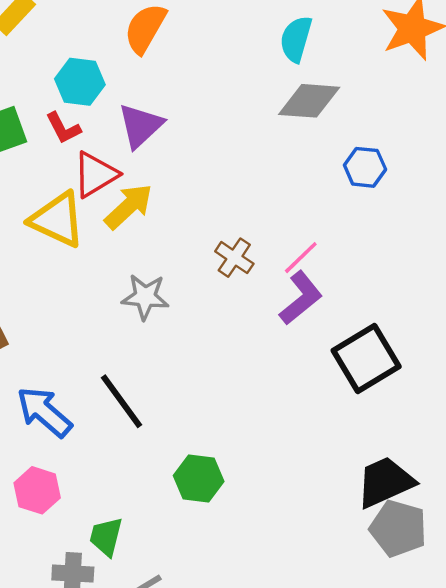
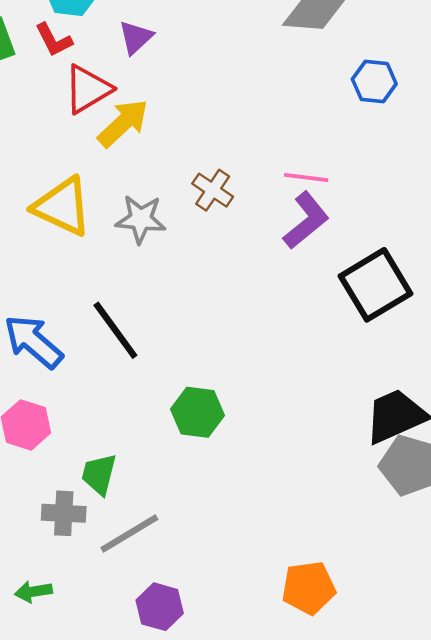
purple triangle: (140, 126) -> (136, 37), size x0.7
yellow triangle: (57, 220) -> (62, 207), moved
brown cross: (234, 258) -> (213, 190), moved
pink line: (301, 258) -> (306, 177), turned 51

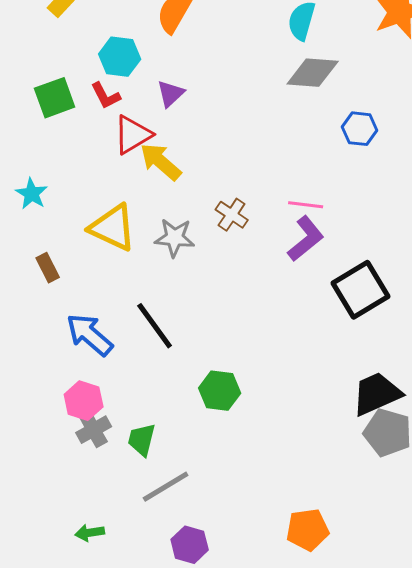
yellow arrow: (123, 123) -> (161, 162), turned -96
gray cross: (64, 513) -> (94, 430), moved, turned -32

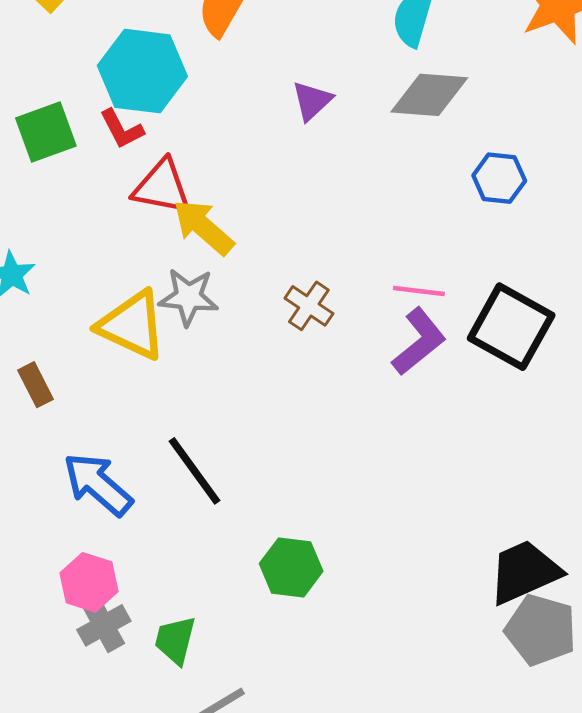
cyan hexagon: (120, 57) -> (142, 71), size x1.4
purple triangle: (171, 94) -> (312, 101), moved
red triangle: (133, 135) -> (162, 187), turned 42
gray star: (175, 238) -> (189, 297), moved
black square: (361, 290) -> (511, 327), moved, turned -30

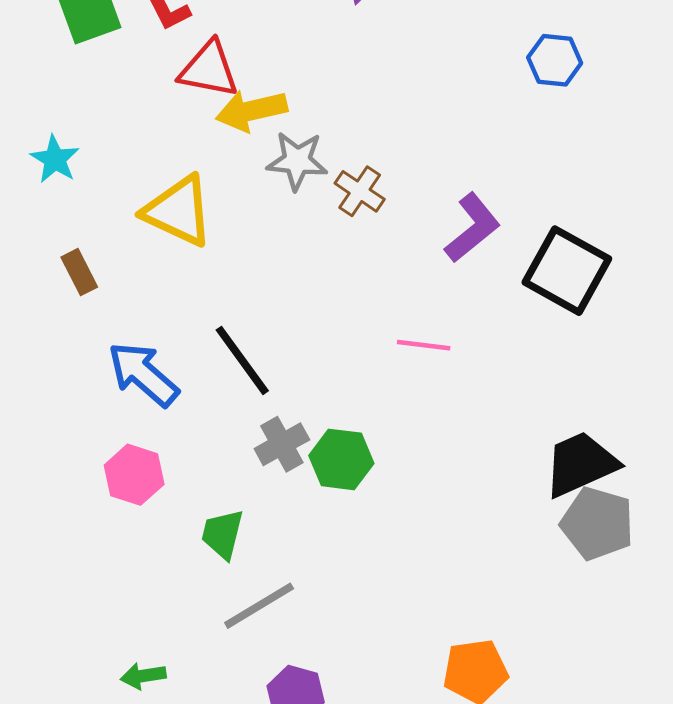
yellow arrow: (203, 227) -> (251, 111), turned -54
pink line: (419, 291) -> (424, 345), moved
gray star: (189, 297) -> (297, 161), moved
black square: (511, 327) -> (567, 271), moved
gray cross: (104, 625) -> (282, 444), moved

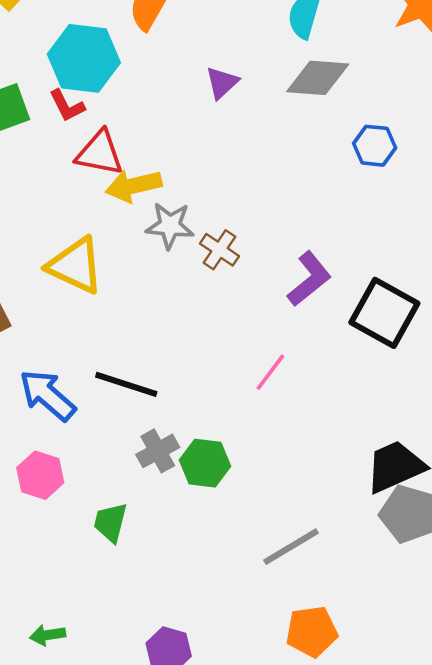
pink line: (424, 345) -> (270, 372), turned -60
black line: (242, 360) -> (126, 384), turned -36
gray line: (259, 606) -> (291, 547), moved

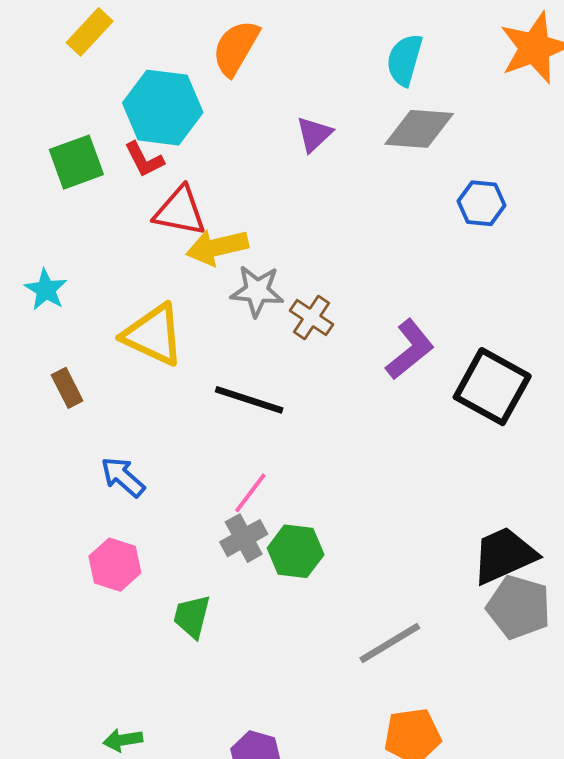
pink line: (270, 372) -> (250, 493), moved
black line: (126, 384) -> (249, 400), moved
blue arrow: (48, 395) -> (123, 477), size x0.7

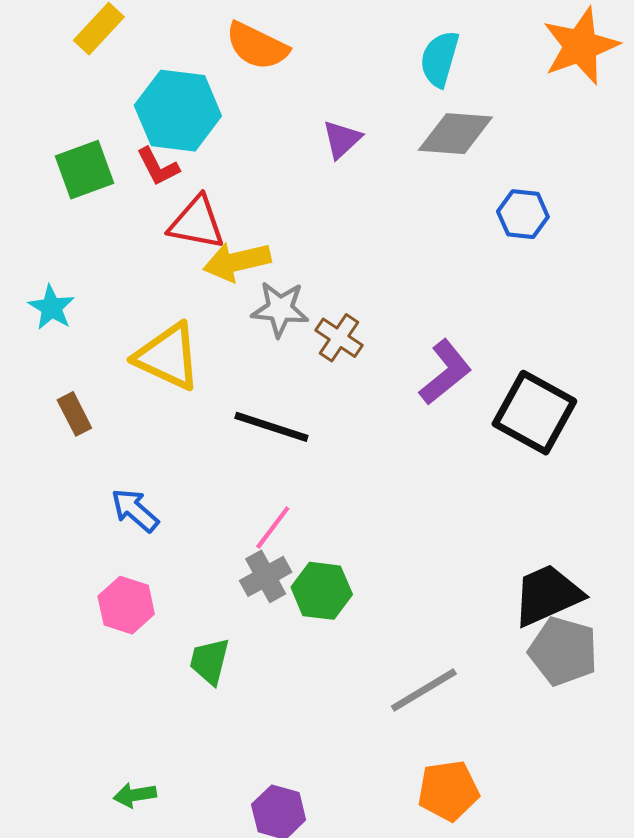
orange semicircle: (236, 48) -> (257, 46), turned -94

